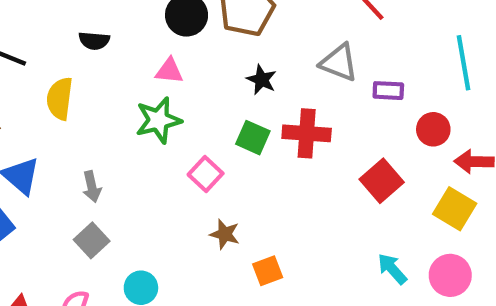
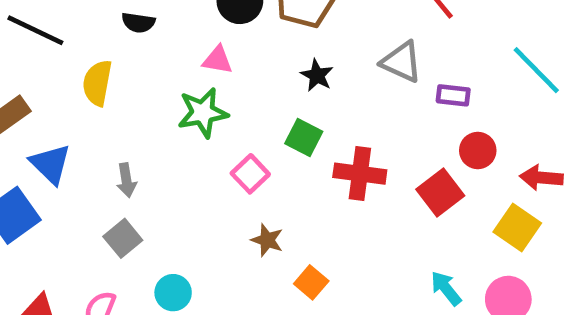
cyan line: (463, 63) -> (536, 70), turned -38
red circle: (433, 129) -> (478, 150), moved
red cross: (307, 133) -> (360, 174), moved
orange square: (268, 271) -> (311, 282), turned -32

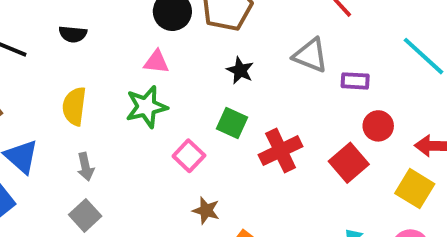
black semicircle: (138, 23) -> (73, 34), moved
yellow semicircle: (97, 83) -> (74, 106), moved
red cross: (360, 174) -> (281, 151), turned -30

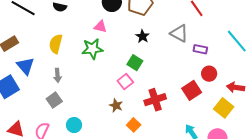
red cross: (281, 151) -> (155, 100), moved
pink square: (189, 156) -> (125, 81), moved

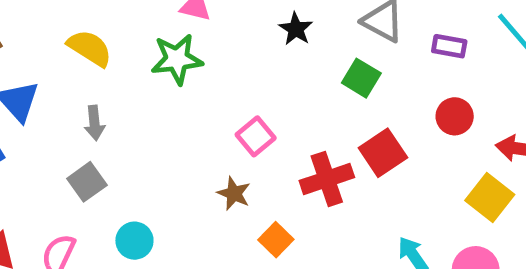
yellow semicircle: (56, 44) -> (90, 48), turned 108
purple rectangle: (200, 49) -> (449, 46), moved
green square: (135, 63) -> (361, 78), moved
red square: (192, 90) -> (383, 153), moved

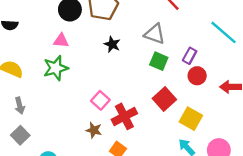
purple rectangle: (449, 46) -> (190, 56), moved, turned -63
green square: (361, 78) -> (159, 61), moved
red cross: (327, 179) -> (124, 116), moved
yellow square: (490, 197) -> (191, 119), moved

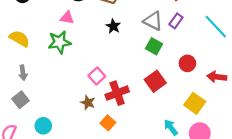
purple rectangle: (190, 56) -> (176, 21), moved
yellow square: (191, 119) -> (195, 103), moved

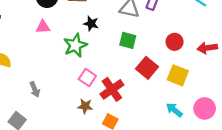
green star: (59, 42) -> (75, 45), moved
green square: (154, 46) -> (128, 40), moved
gray arrow: (23, 73) -> (35, 89), moved
yellow square: (195, 103) -> (178, 75), moved

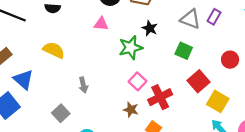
yellow square: (178, 75) -> (218, 101), moved

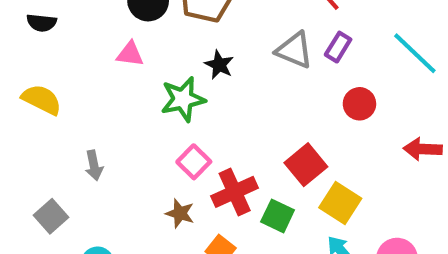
green square: (184, 51) -> (278, 216), moved
red circle: (230, 60) -> (359, 104), moved

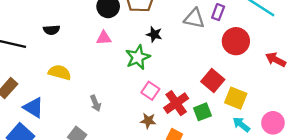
red circle: (359, 104) -> (236, 41), size x1.5
red arrow: (423, 149) -> (276, 60), turned 36
green square: (278, 216) -> (202, 112), turned -36

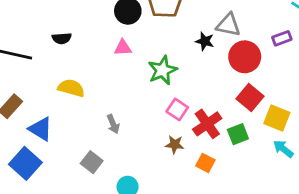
purple rectangle: (218, 12) -> (282, 38), moved, turned 49
black star: (154, 34) -> (205, 41), moved
red circle: (236, 41) -> (245, 57), moved

